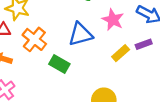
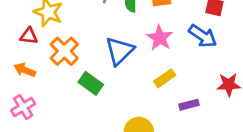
blue triangle: (80, 34) -> (120, 51), turned -35
purple rectangle: (144, 44) -> (189, 105), moved

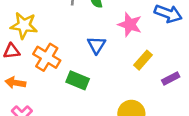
blue triangle: (120, 51) -> (96, 45), size x0.7

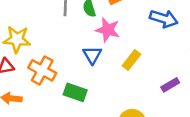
pink star: (130, 25) -> (108, 30), moved
yellow rectangle: (143, 60) -> (131, 60), moved

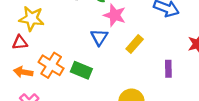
orange cross: (42, 70) -> (51, 65), moved
purple rectangle: (170, 85) -> (168, 69), turned -63

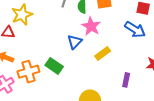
yellow star: (32, 19) -> (22, 15), turned 30
orange cross: (51, 65) -> (28, 72), moved, turned 30

